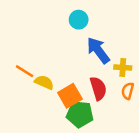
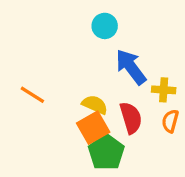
yellow semicircle: (44, 82) -> (95, 105), moved
green pentagon: (80, 114) -> (106, 152), turned 30

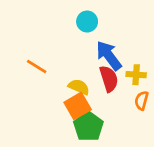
orange line: (32, 95) -> (37, 66), moved
red semicircle: (131, 118) -> (109, 79), moved

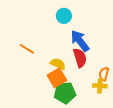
yellow cross: (136, 75) -> (100, 86), moved
green pentagon: (88, 126) -> (65, 93), turned 30

